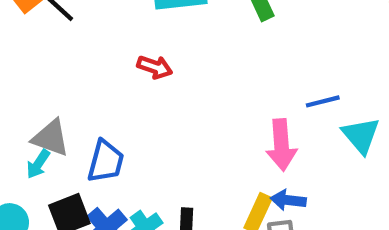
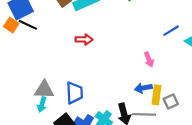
pink arrow: (281, 145) -> (149, 59), moved, size x0.6
blue arrow: (288, 200) -> (143, 88), moved

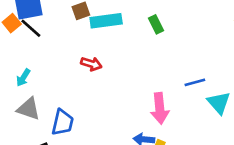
pink arrow: (149, 59) -> (160, 108), size x1.6
cyan arrow: (42, 104) -> (23, 78), moved

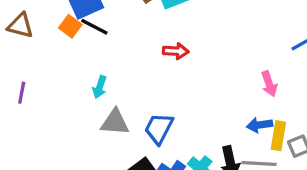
pink arrow: (160, 108) -> (269, 84), size x0.7
blue trapezoid: (63, 122) -> (159, 128), turned -152

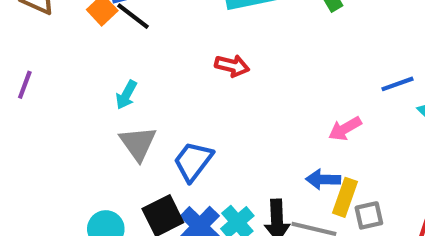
pink arrow: (269, 84) -> (345, 129), turned 70
gray triangle: (115, 122) -> (138, 143), turned 40

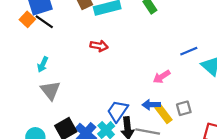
blue trapezoid: (193, 161) -> (118, 111), moved
yellow rectangle: (345, 197) -> (164, 114), turned -54
gray square: (369, 215) -> (184, 108), moved

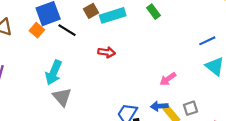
black line: (44, 22) -> (67, 30), moved
blue line: (189, 51) -> (207, 41), moved
cyan arrow: (43, 64) -> (54, 73), size x1.6

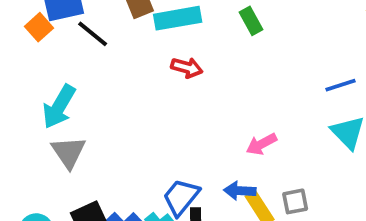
red arrow: (107, 52) -> (187, 68), moved

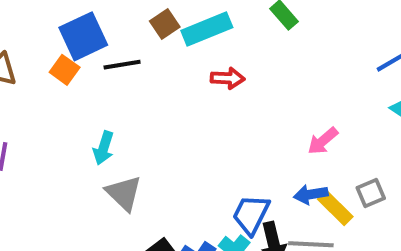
black line: (93, 34) -> (122, 65), turned -36
cyan arrow: (59, 107) -> (104, 148), size x0.7

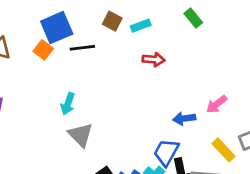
brown square: (165, 24) -> (112, 21), turned -30
cyan rectangle: (207, 29) -> (141, 26), size x0.6
blue arrow: (311, 194) -> (184, 118), moved

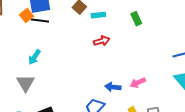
black line: (82, 48) -> (40, 20), moved
red arrow: (154, 59) -> (102, 41), turned -35
gray triangle: (80, 135) -> (26, 83), moved

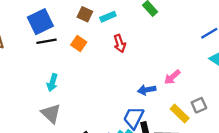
orange square: (27, 15) -> (79, 44), moved
red arrow: (102, 41) -> (120, 43), turned 105

